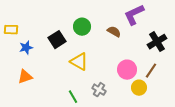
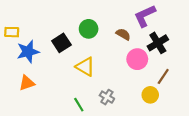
black cross: (157, 42) -> (158, 43), moved
blue star: (26, 48) -> (28, 52), size x1.5
pink circle: (127, 70) -> (137, 59), moved

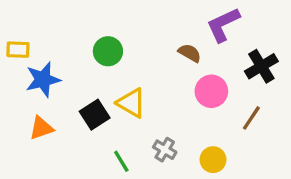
green circle: (89, 29) -> (108, 51), moved
black square: (61, 43) -> (95, 115), moved
black cross: (158, 43) -> (261, 66), moved
yellow circle: (150, 95) -> (213, 160), moved

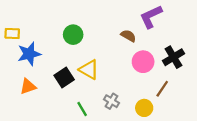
black cross: (261, 66) -> (173, 57), moved
brown line: (251, 118) -> (162, 89), moved

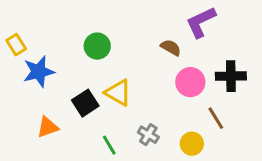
yellow rectangle: (12, 34) -> (16, 45), turned 56
black cross: (173, 57) -> (231, 76), turned 30
orange triangle: (28, 87) -> (48, 127), moved
brown line: (162, 89) -> (216, 118), turned -66

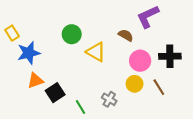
yellow triangle: (118, 93) -> (96, 52), moved
black square: (85, 103) -> (55, 93), moved
orange triangle: (48, 127) -> (35, 81), moved
yellow circle: (192, 144) -> (135, 84), moved

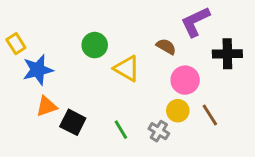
black cross: (170, 56) -> (227, 54), moved
black square: (55, 93) -> (73, 122), turned -30
gray cross: (109, 99) -> (159, 131), moved
green line: (81, 107) -> (121, 130), moved

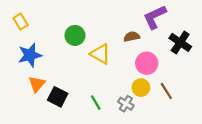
yellow rectangle: (16, 44) -> (21, 22), moved
brown semicircle: (166, 47) -> (132, 37), turned -42
black cross: (227, 54) -> (180, 42), turned 35
orange triangle: (47, 106) -> (37, 84), turned -30

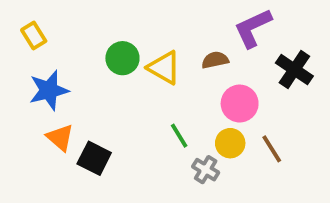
yellow triangle: (100, 54) -> (164, 68), moved
orange triangle: (37, 84) -> (60, 138), turned -30
green line: (96, 103) -> (179, 136), moved

